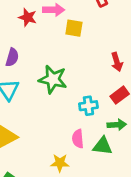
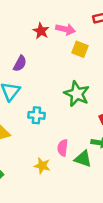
green star: (53, 79) -> (77, 94), moved
cyan cross: (88, 106) -> (36, 115), moved

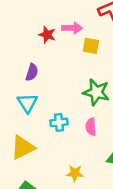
pink semicircle: (63, 148) -> (91, 127), moved

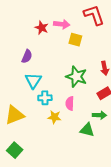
cyan triangle: (27, 103) -> (33, 81), moved
yellow star: (75, 173) -> (54, 117), moved

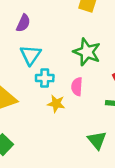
green triangle: (87, 130) -> (97, 140), moved, turned 35

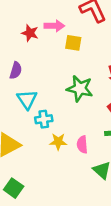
pink semicircle: (77, 87) -> (82, 145), moved

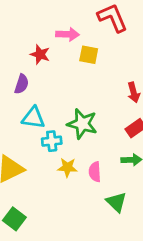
red star: (30, 33) -> (40, 54), moved
green star: (80, 89) -> (82, 124), moved
cyan triangle: (27, 99) -> (33, 118), turned -50

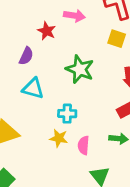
yellow square: (89, 55) -> (117, 39), moved
green star: (82, 124) -> (80, 69), moved
cyan cross: (52, 141) -> (67, 114), moved

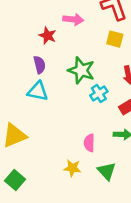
purple semicircle: (26, 56) -> (39, 65), moved, turned -36
cyan cross: (67, 114) -> (99, 93), moved, turned -30
yellow star: (59, 138) -> (72, 168), moved

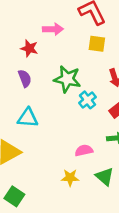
cyan triangle: (38, 91) -> (28, 118), moved
pink semicircle: (89, 143) -> (84, 150), turned 84

